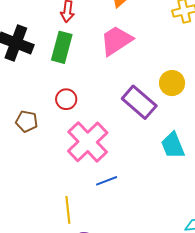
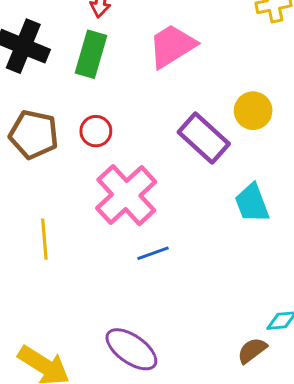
brown pentagon: (27, 121) -> (34, 134), moved, size x1.5
yellow line: (68, 210) -> (44, 239), moved

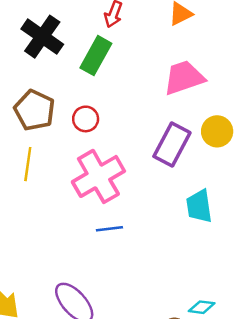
pink trapezoid: (172, 46) -> (184, 78), moved
purple rectangle: (204, 138) -> (172, 144), turned 63
yellow line: (44, 239) -> (28, 164), moved

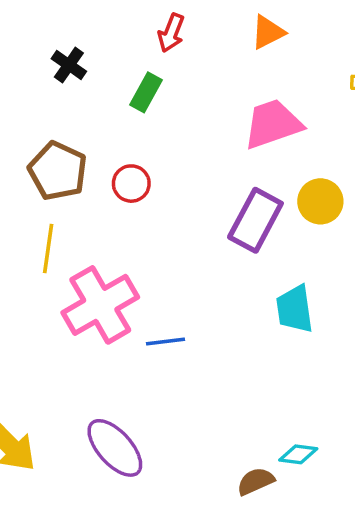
black cross: (42, 37) -> (69, 65), size x0.6
green rectangle: (96, 56) -> (146, 92), size x0.7
pink cross: (98, 176) -> (100, 305), moved

